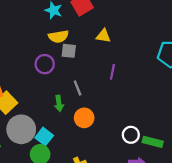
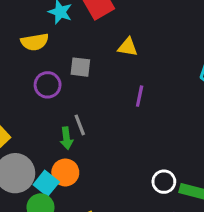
yellow semicircle: (58, 36) -> (35, 42), moved
gray line: (78, 88) -> (80, 125), moved
orange circle: (84, 118) -> (65, 172), moved

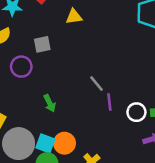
purple line: (140, 96) -> (109, 102), moved
gray line: (80, 125) -> (97, 84), moved
orange circle: (65, 172) -> (64, 143), moved

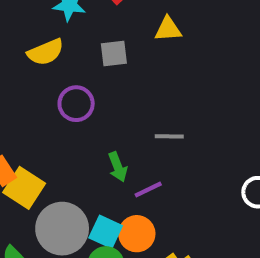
gray square: (42, 44) -> (114, 54), moved
gray line: (97, 84) -> (169, 136), moved, turned -54
purple line: (109, 102) -> (148, 190), moved, turned 66

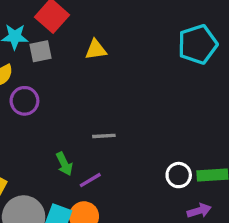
gray square: (114, 54) -> (41, 51), moved
purple circle: (76, 104) -> (24, 101), moved

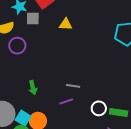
gray line: (104, 136) -> (73, 86), moved
purple line: (90, 180) -> (66, 101), moved

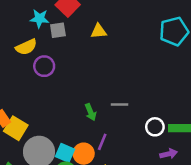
green arrow: (33, 88) -> (91, 112), moved
purple line: (66, 101) -> (102, 142), moved, turned -40

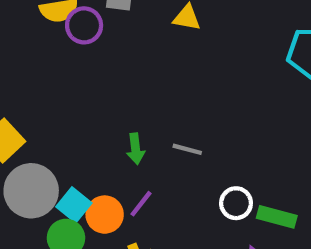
purple circle: (44, 66) -> (84, 25), moved

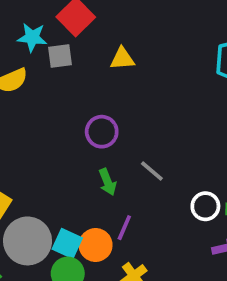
purple circle: (84, 25) -> (102, 132), moved
gray line: (187, 149) -> (152, 171), turned 40

